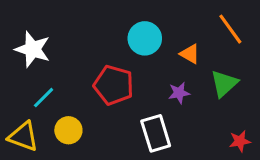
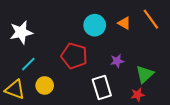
white star: (33, 49) -> (21, 32), turned -30
orange triangle: (190, 54) -> (124, 23), moved
green triangle: (224, 84) -> (145, 74), moved
red star: (240, 141) -> (138, 95), moved

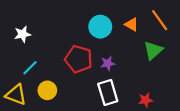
white star: (21, 32) -> (23, 34), size x0.7
purple star: (117, 61) -> (108, 63), moved
green triangle: (145, 74) -> (153, 50), moved

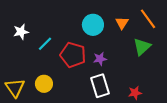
orange triangle: (132, 24) -> (122, 23), turned 32
cyan line: (30, 68) -> (45, 44), moved
yellow triangle: (16, 95) -> (15, 88), turned 35

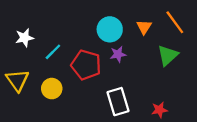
purple star: (100, 59) -> (118, 54), moved
yellow circle: (44, 84) -> (52, 89), moved
yellow triangle: (15, 88) -> (17, 80), moved

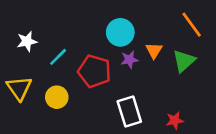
orange triangle: (144, 27) -> (154, 50), moved

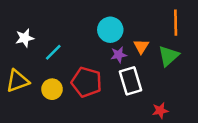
orange line: (192, 25) -> (176, 23), turned 35
red pentagon: (94, 71) -> (86, 82), moved
yellow triangle: (19, 88) -> (18, 81), turned 45
white rectangle: (129, 111) -> (130, 81), moved

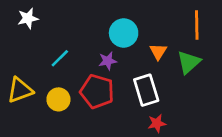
white star: (25, 38) -> (28, 18), moved
purple star: (119, 55) -> (108, 61), moved
red star: (160, 111) -> (157, 123), moved

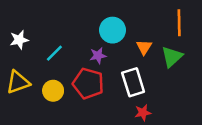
white star: (28, 18) -> (19, 40), moved

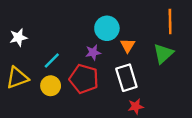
orange triangle: (144, 47) -> (128, 46), moved
cyan line: (54, 53) -> (52, 60), moved

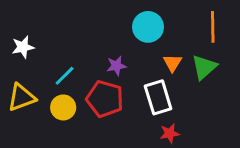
cyan circle: (107, 28) -> (148, 27), moved
orange triangle: (128, 46) -> (172, 63), moved

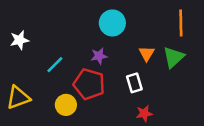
cyan circle: (148, 27) -> (112, 23), moved
yellow triangle: (21, 97) -> (18, 98), moved
white rectangle: (158, 97) -> (134, 83), size x0.7
yellow circle: (63, 107) -> (66, 105), moved

